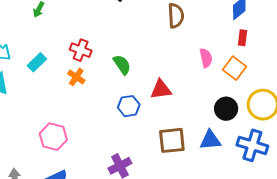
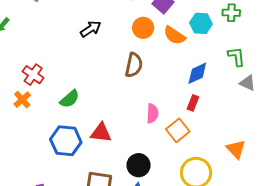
green semicircle: (122, 65) -> (70, 99), turned 70
blue hexagon: (129, 106) -> (66, 141), size x1.4
black circle: (226, 109) -> (139, 165), moved

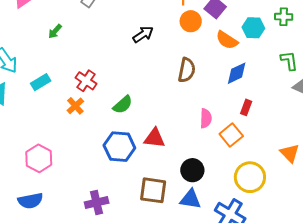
orange circle: (143, 28) -> (191, 21), moved
blue diamond: (197, 73) -> (237, 73), moved

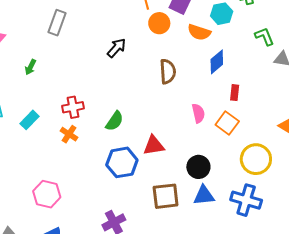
red cross: (86, 81) -> (73, 107), turned -30

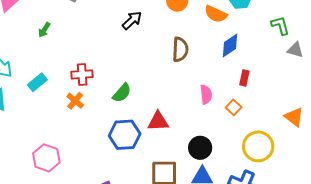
orange square: (227, 123) -> (234, 107), size x0.7

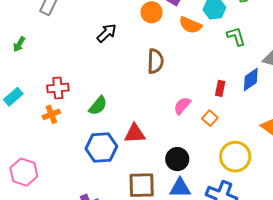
green L-shape: (280, 25) -> (236, 36), moved
blue diamond: (230, 45) -> (251, 80), moved
pink semicircle: (206, 94) -> (182, 106), turned -132
orange cross: (75, 101) -> (51, 114), turned 30

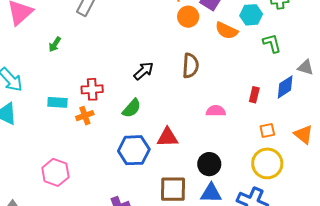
black arrow: (107, 33) -> (144, 71), moved
cyan rectangle: (13, 97) -> (57, 102), moved, turned 42
pink semicircle: (182, 106) -> (216, 111), turned 48
orange square: (210, 118) -> (267, 130), moved, turned 35

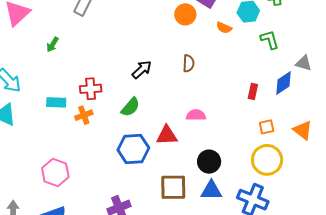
orange semicircle: (227, 31) -> (224, 28), size x0.7
brown semicircle: (190, 66) -> (189, 63), size x0.7
pink semicircle: (216, 111) -> (196, 115), moved

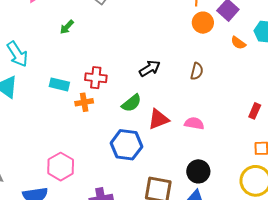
red triangle: (167, 135) -> (158, 119), moved, turned -30
pink hexagon: (55, 173) -> (61, 167), moved

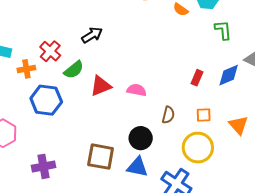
brown semicircle: (197, 71) -> (168, 115), moved
red cross: (96, 78) -> (50, 51), moved, turned 35
blue hexagon: (126, 145) -> (46, 100), moved

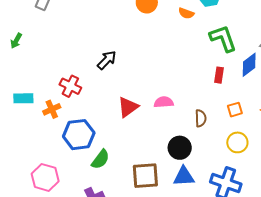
green L-shape: (223, 30) -> (223, 38), moved, size x1.4
green semicircle: (74, 70) -> (100, 159), moved
yellow circle: (198, 148) -> (237, 142), size x0.7

